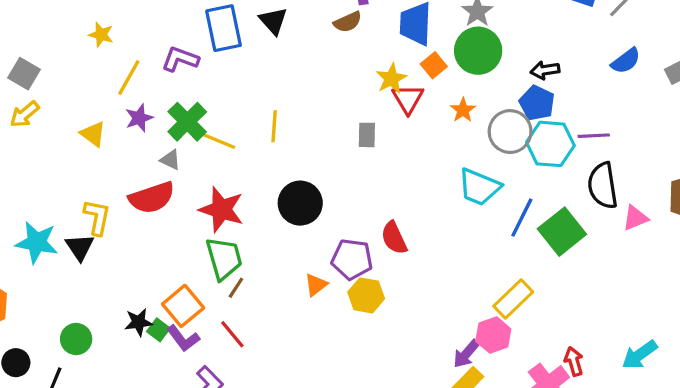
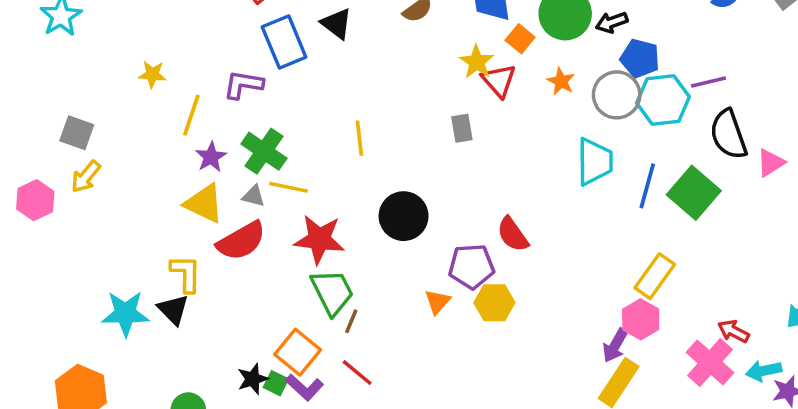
black arrow: (545, 70) -> (612, 22), moved
yellow triangle: (93, 134) -> (204, 203), moved, size x1.4
yellow line: (218, 141) -> (289, 187), moved
cyan trapezoid: (479, 187) -> (595, 162), turned -102
red arrow: (574, 361) -> (734, 331), turned -36

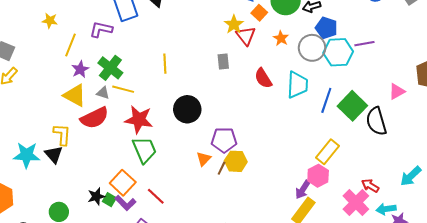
black semicircle: (728, 134) -> (376, 121), moved
red semicircle: (513, 234) -> (263, 78), moved
brown line: (351, 321) -> (222, 168), moved

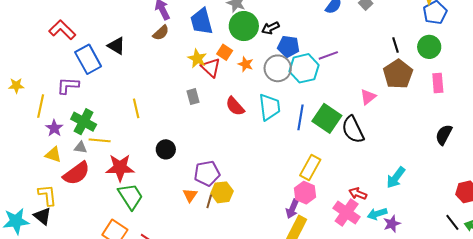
orange square: (259, 13) -> (225, 52), moved
yellow triangle: (75, 95) -> (53, 155), size x0.7
black circle: (187, 109) -> (166, 149), size x0.7

